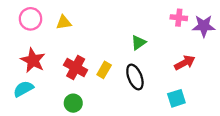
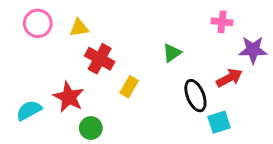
purple star: (204, 26) -> (253, 50), moved
red star: (33, 60) -> (69, 97), moved
red cross: (76, 67) -> (100, 59), moved
black ellipse: (135, 77) -> (195, 96), moved

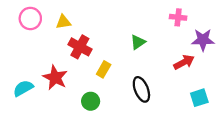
black ellipse: (195, 96) -> (141, 89), moved
cyan square: (219, 122) -> (199, 98), moved
green circle: (91, 128) -> (91, 101), moved

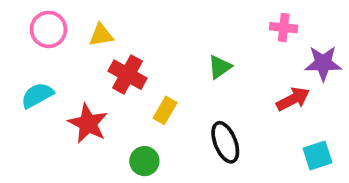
cyan semicircle: (23, 88) -> (37, 95), moved

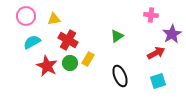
purple star: (323, 63) -> (172, 34), turned -30
cyan semicircle: (37, 95) -> (32, 42), moved
cyan square: (317, 155) -> (158, 81), moved
green circle: (144, 161) -> (70, 63), moved

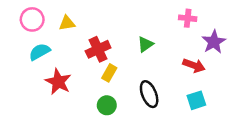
red cross: (68, 40) -> (98, 49), moved, turned 36
red arrow: (156, 53) -> (194, 65), turned 48
green circle: (70, 63) -> (107, 105), moved

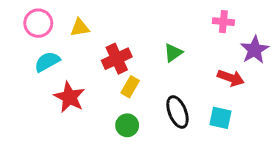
cyan square: (196, 100) -> (220, 118), moved, turned 30

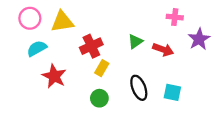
yellow triangle: (80, 28) -> (62, 22), size x1.5
red arrow: (231, 78) -> (163, 50), moved

